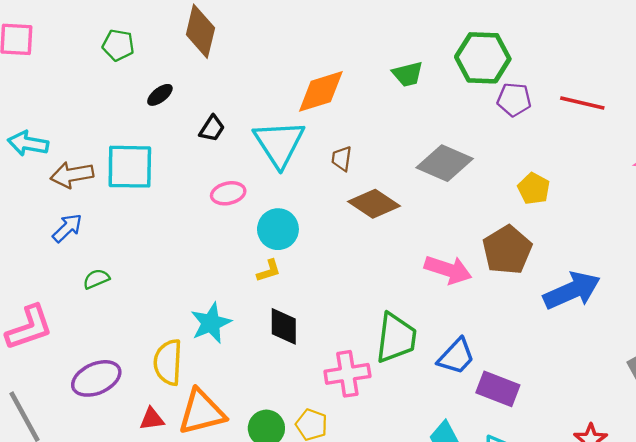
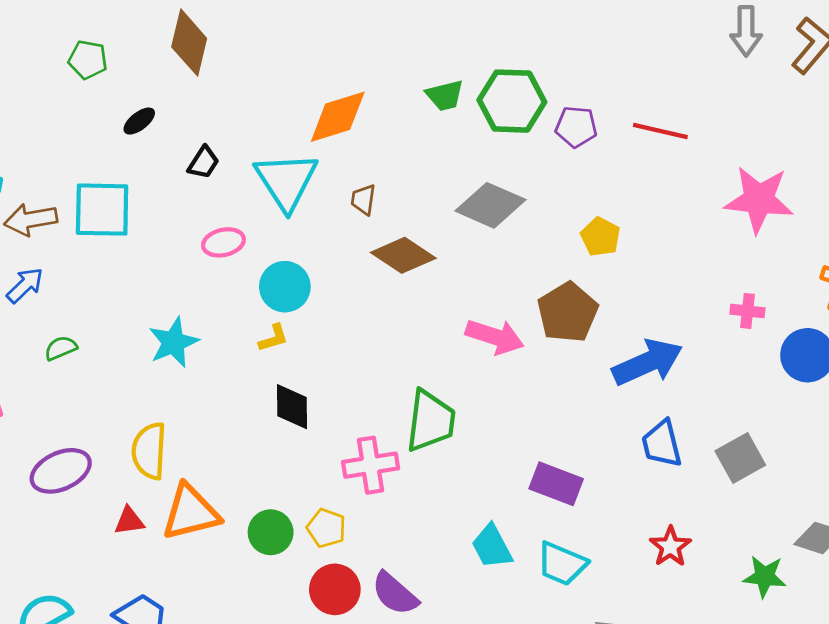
green hexagon: (483, 58) -> (512, 101), moved
cyan star: (211, 323) -> (173, 342), moved
blue trapezoid: (456, 356) -> (662, 444), moved, turned 123

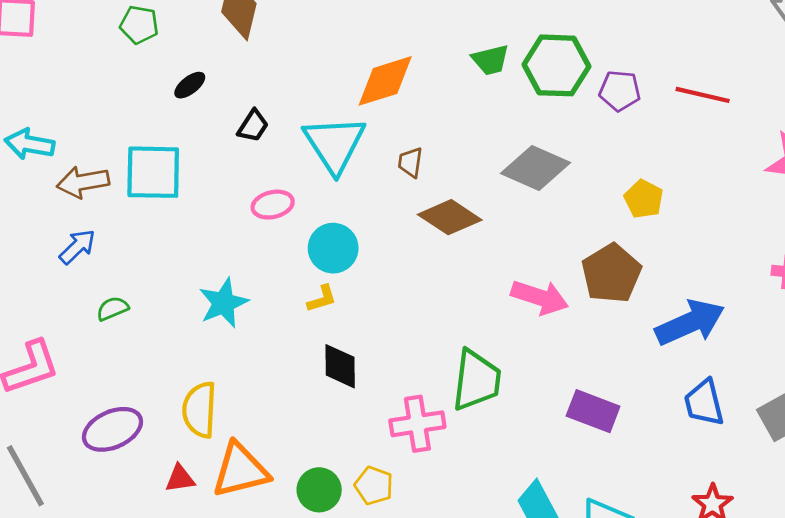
purple rectangle: (556, 484) -> (593, 411), moved

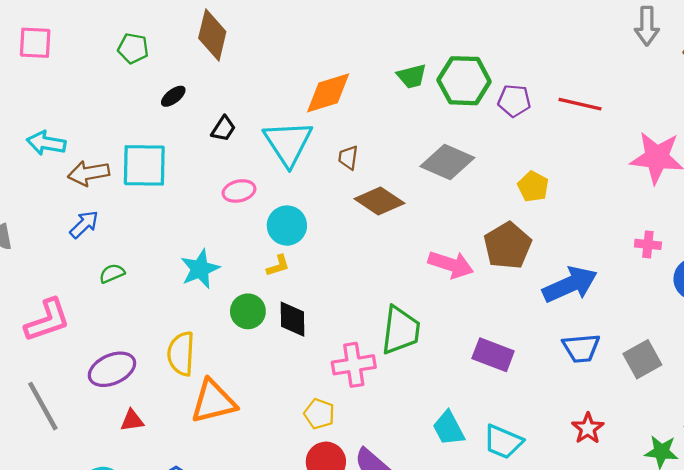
blue trapezoid: (704, 403) -> (581, 348), turned -81
red triangle: (180, 479) -> (132, 421), moved
green circle: (319, 490) -> (248, 311), moved

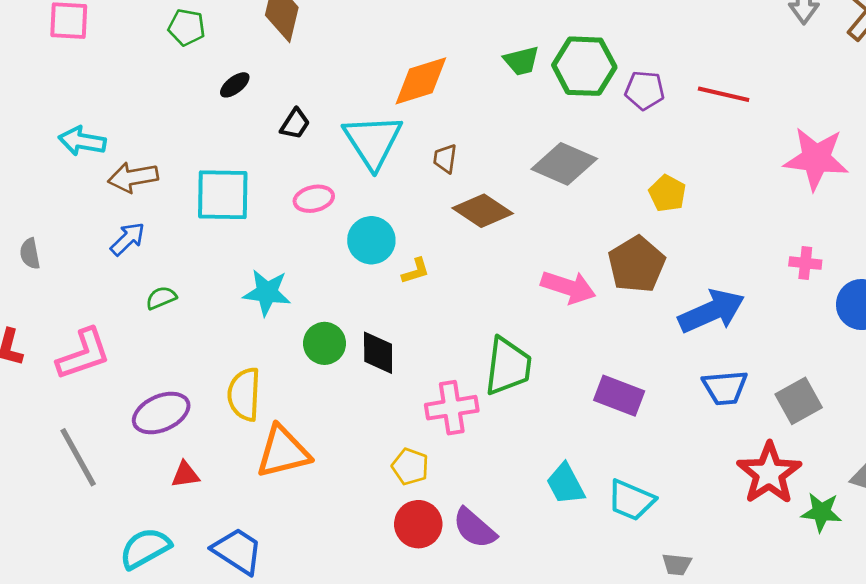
cyan square: (144, 165) -> (223, 195), moved
yellow L-shape: (278, 266) -> (416, 271), moved
cyan star: (200, 269) -> (267, 292), turned 30
red star: (588, 428) -> (769, 473), moved, size x1.6

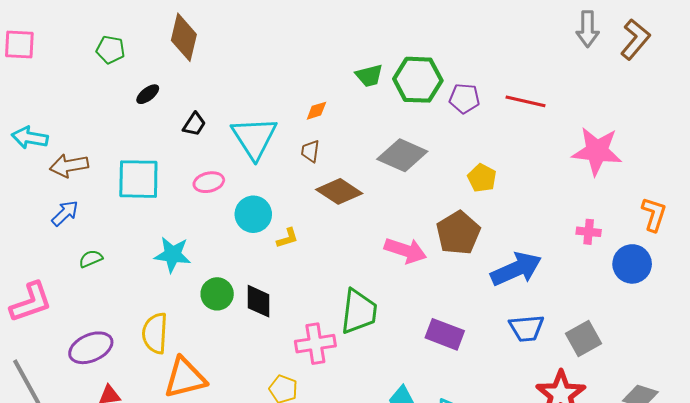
orange diamond: (421, 81) -> (316, 111), moved, size x0.5

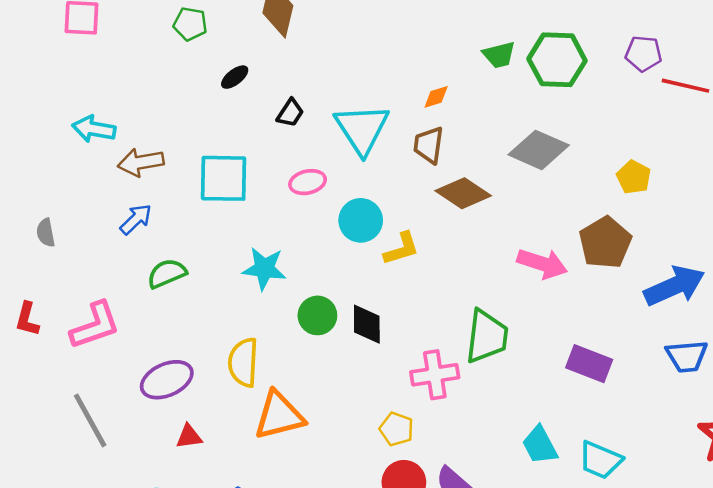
purple pentagon: (464, 98) -> (644, 54), moved
brown trapezoid: (310, 151) -> (429, 145), size x1.4
yellow L-shape: (287, 238) -> (401, 249), size x1.4
green semicircle: (91, 259) -> (167, 273), size x1.4

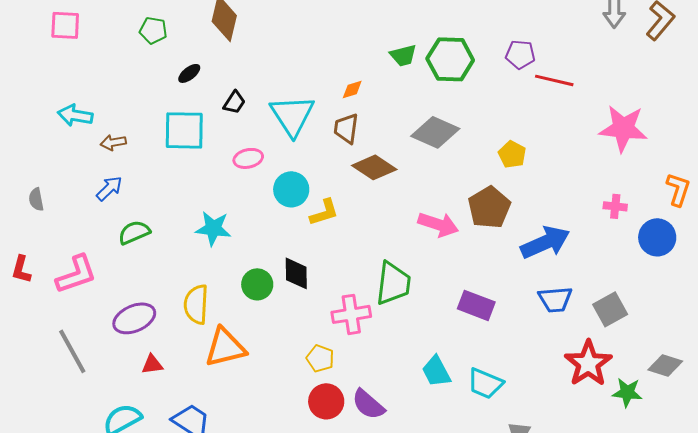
brown arrow: (141, 162) -> (113, 142), size x0.7
cyan square: (224, 178) -> (184, 130), moved
green circle: (317, 315) -> (257, 284), moved

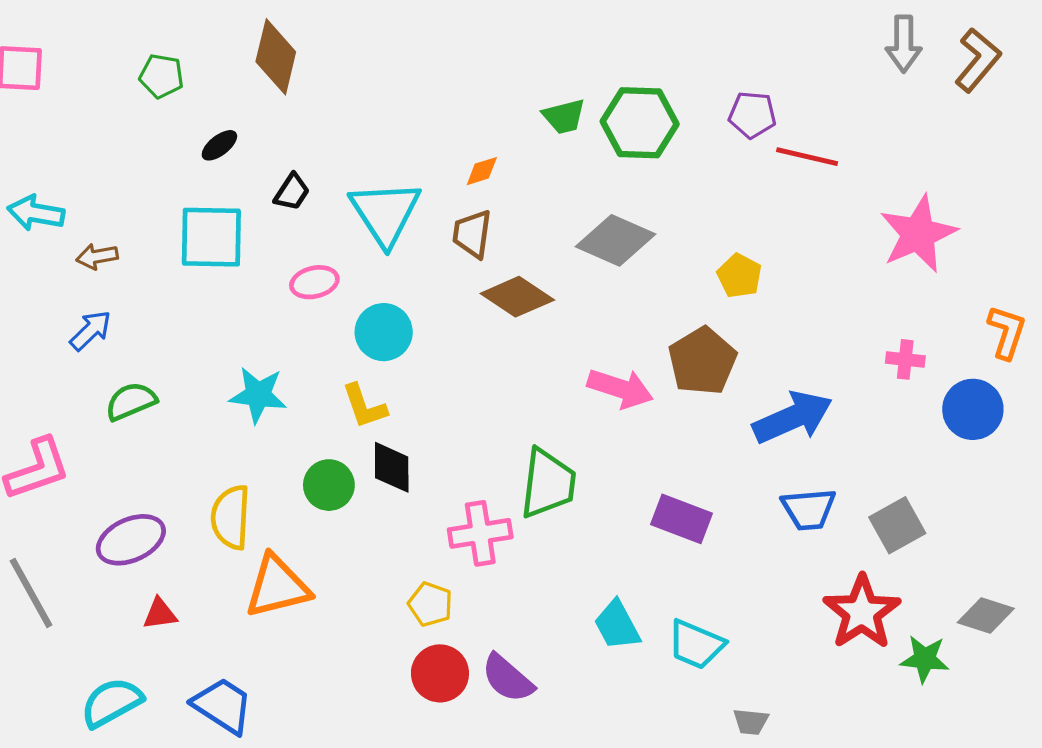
pink star: (623, 128) -> (918, 234), turned -30
yellow L-shape: (324, 212) -> (364, 406), moved, turned 88

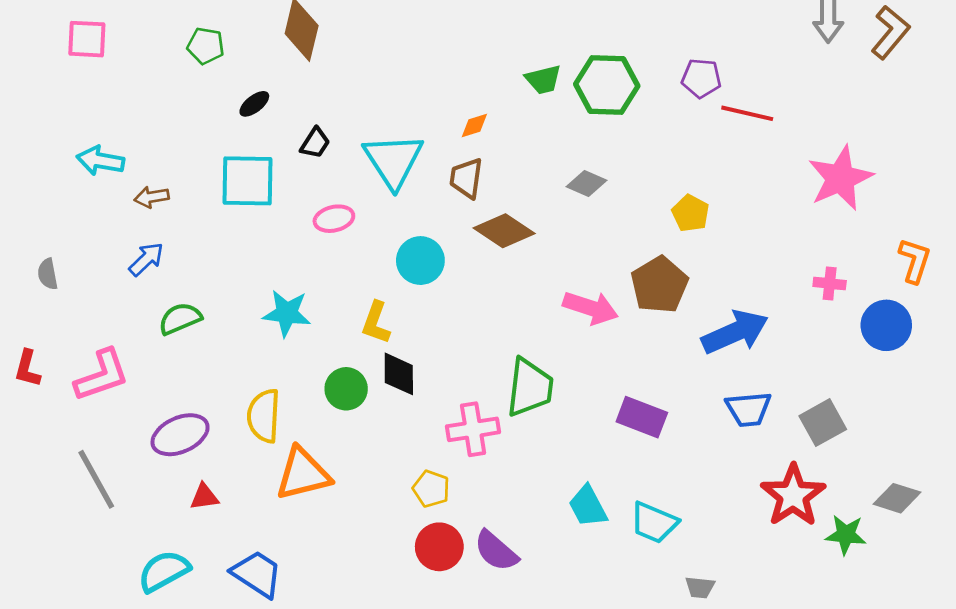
gray diamond: (615, 240) -> (586, 184), size x0.6
cyan circle: (384, 332) -> (420, 261), moved
yellow L-shape: (364, 406) -> (376, 323), turned 39

